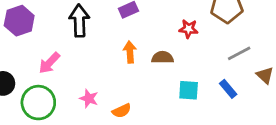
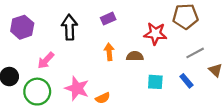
red star: (189, 29) -> (155, 34), size x1.5
pink star: (89, 98) -> (77, 88), size x1.6

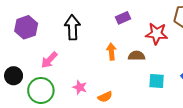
purple rectangle: (108, 19) -> (123, 18), moved
pink star: (77, 88) -> (80, 87), size x0.6

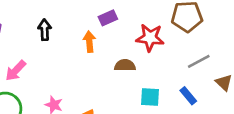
black arrow: (72, 27) -> (45, 30), size x0.7
orange arrow: (111, 52) -> (89, 42), moved

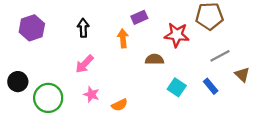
pink arrow: (16, 71) -> (84, 64), moved
cyan square: (150, 97) -> (177, 87), turned 30

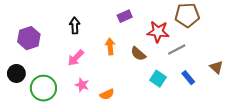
purple hexagon: (32, 28) -> (29, 38), moved
orange arrow: (123, 38) -> (110, 46), moved
gray line: (220, 56) -> (177, 50), moved
brown semicircle: (155, 59) -> (138, 54), turned -140

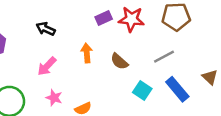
black arrow: (75, 26) -> (46, 29), turned -63
red star: (158, 32) -> (131, 19), moved
blue rectangle: (188, 78) -> (177, 89), size x1.5

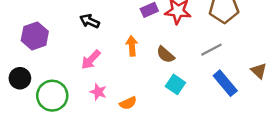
cyan square: (142, 90) -> (175, 84), moved

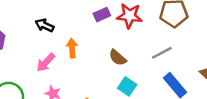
orange arrow: (132, 46) -> (72, 48), moved

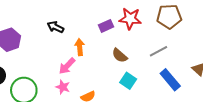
purple rectangle: (102, 15) -> (106, 26), moved
pink arrow: (46, 62) -> (67, 66), moved

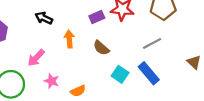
brown semicircle: (120, 55) -> (101, 48), moved
pink arrow: (67, 66) -> (36, 58), moved
blue rectangle: (170, 80) -> (149, 73), moved

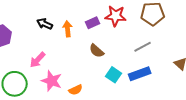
orange arrow: (69, 39) -> (68, 29), moved
blue rectangle: (149, 73) -> (140, 74), turned -70
pink star: (52, 81) -> (52, 81), size x1.5

